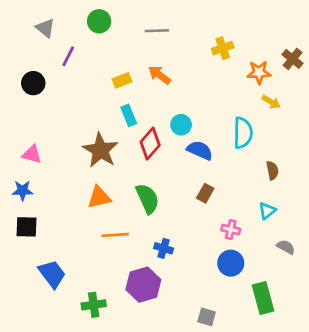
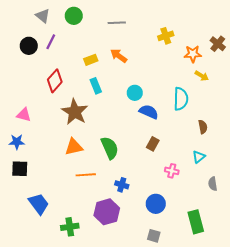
gray triangle: (45, 28) -> (43, 16), moved
black circle: (33, 83) -> (29, 46), moved
red diamond: (150, 144) -> (55, 81), moved
gray semicircle: (286, 247) -> (213, 184), turned -128
blue circle: (231, 263) -> (156, 204), moved

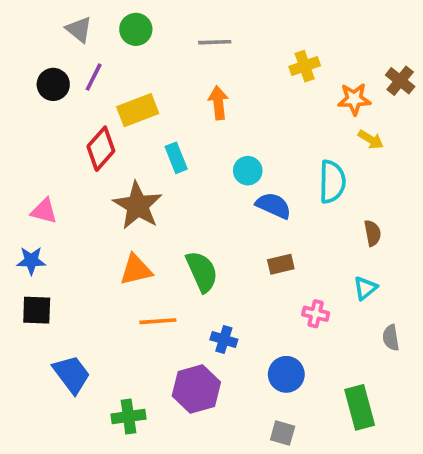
orange arrow: (119, 56) -> (218, 103), turned 48
yellow rectangle: (91, 60) -> (138, 110), moved, size x1.5
brown rectangle: (153, 144) -> (281, 264), turned 48

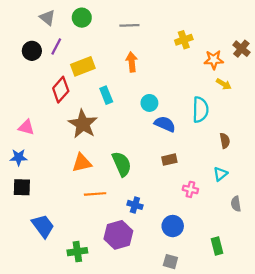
green rectangle: (360, 407) -> (217, 246), size x0.7

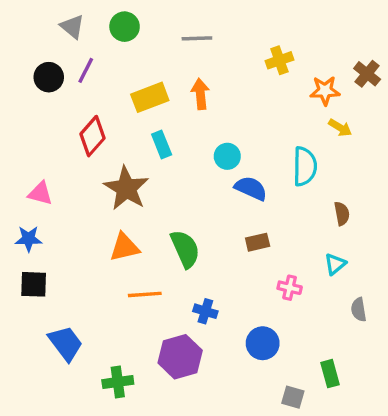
yellow rectangle: (83, 66) -> (150, 97), moved
gray square: (170, 262) -> (293, 397), moved

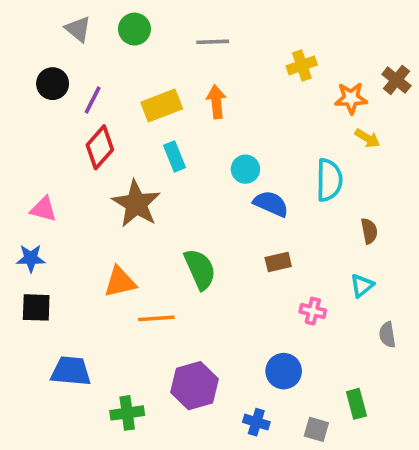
purple line: (86, 70) -> (93, 100), moved
orange triangle: (125, 247) -> (120, 282), moved
blue cross: (205, 311) -> (256, 422), moved
blue trapezoid: (66, 343) -> (71, 371), turned -48

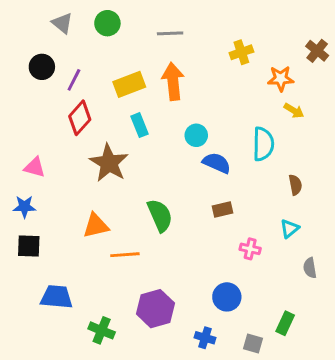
brown cross: (396, 80) -> (317, 51), moved
orange arrow: (216, 102) -> (173, 81), size x1.4
green rectangle: (356, 404) -> (285, 323), turned 40
green cross: (127, 413) -> (102, 330), turned 30

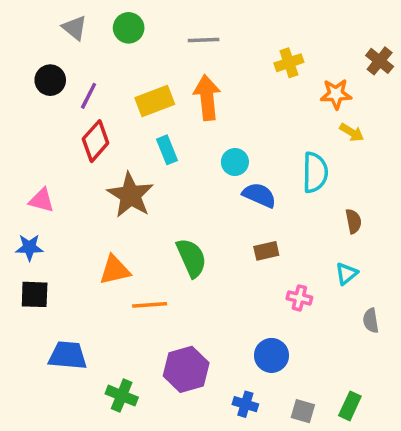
green rectangle: (285, 323) -> (350, 406), moved

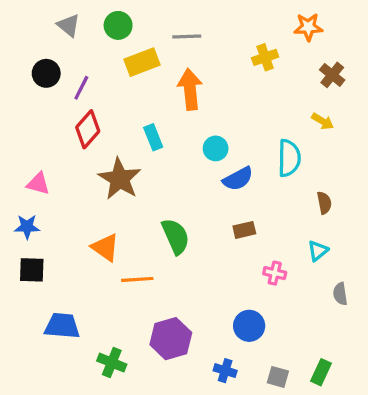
brown cross: (380, 61) -> (332, 75), moved
orange star: (336, 94) -> (308, 27), moved
yellow rectangle: (155, 101) -> (142, 62), moved
blue semicircle: (259, 195) -> (238, 179), turned 128
orange triangle: (115, 270) -> (105, 248), turned 48

